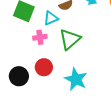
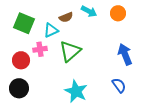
red circle: (44, 67) -> (21, 60), moved

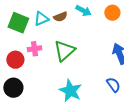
cyan triangle: (51, 30) -> (41, 19), moved

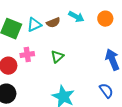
green triangle: (64, 51) -> (57, 57), size x0.6

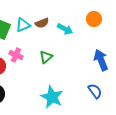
cyan arrow: (76, 17) -> (65, 29), moved
pink cross: (27, 55) -> (16, 55), turned 32

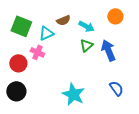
cyan triangle: (23, 25) -> (46, 33), moved
green triangle: (46, 57) -> (86, 45), moved
blue arrow: (101, 60) -> (108, 50), moved

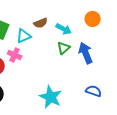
blue semicircle: (116, 88) -> (94, 91), turned -35

